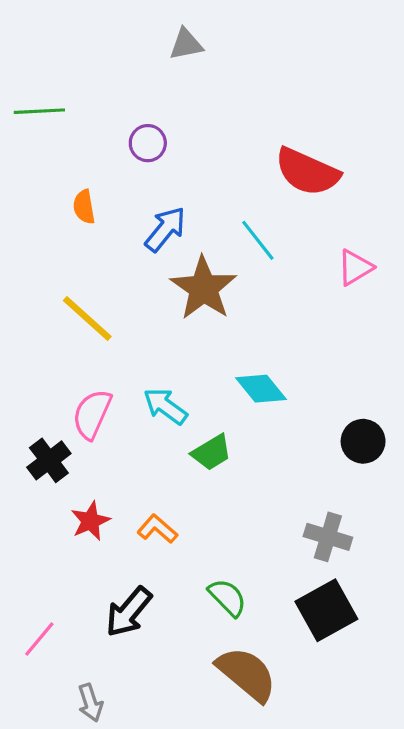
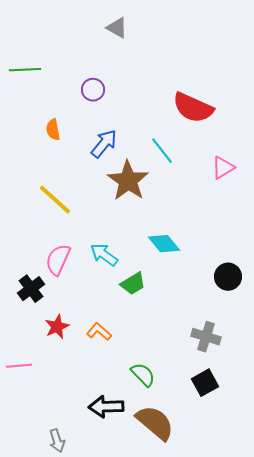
gray triangle: (186, 44) -> (117, 28), turned 40
black square: (326, 610) -> (205, 383), size x0.7
black arrow: (129, 612) -> (106, 407), moved, turned 48
pink line: (39, 639) -> (19, 366), moved, turned 45

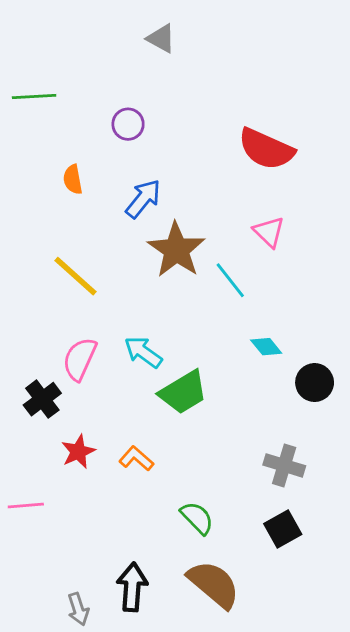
cyan line: (162, 151) -> (230, 280), moved
pink triangle: (223, 168) -> (269, 232), moved, turned -45
cyan diamond: (164, 244) -> (266, 347), moved, size x0.7
green trapezoid: (133, 284) -> (183, 392), size x1.4
black arrow: (106, 407) -> (132, 587), moved, turned 96

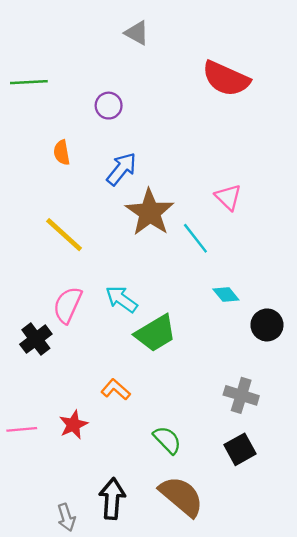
red semicircle: (266, 149) -> (226, 79), moved
red star: (78, 452) -> (73, 425), moved

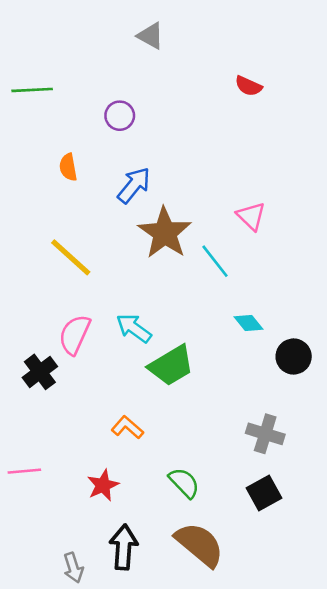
red semicircle: (226, 79) -> (249, 86), size x0.5
red star: (73, 425) -> (103, 485), moved

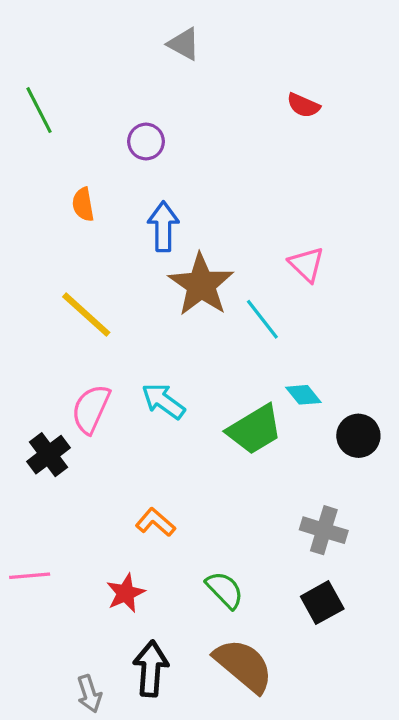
green line: (32, 90) -> (39, 110), turned 66
blue arrow: (134, 185) -> (163, 226), turned -39
green trapezoid: (171, 366) -> (255, 429), moved

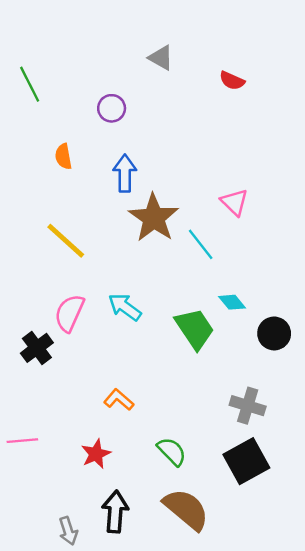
gray triangle: (184, 44) -> (161, 58), moved
green trapezoid: (255, 429) -> (195, 329), turned -93
black square: (322, 603) -> (246, 461), size x1.4

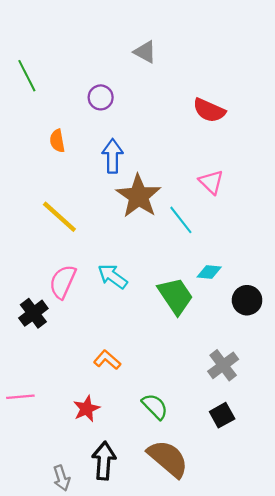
red semicircle: (232, 81) -> (209, 110), moved, size x1.4
cyan diamond: (232, 302) -> (209, 272), turned -45
gray cross: (248, 406) -> (223, 365), turned 36
black square: (246, 461) -> (222, 415), size x0.6

